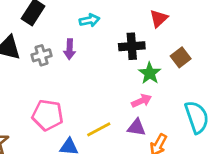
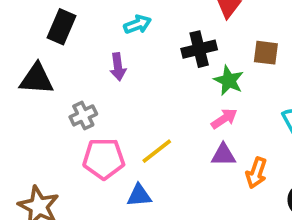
gray cross: (41, 55) -> (83, 115), moved
brown square: (181, 57) -> (266, 53), turned -36
yellow line: (99, 129) -> (157, 151), moved

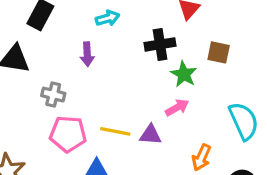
gray cross: (83, 115) -> (53, 95), turned 35
yellow line: (157, 151) -> (115, 131), turned 44
purple triangle: (223, 155) -> (150, 135), moved

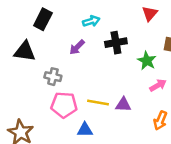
black cross: (160, 44) -> (116, 43), moved
purple arrow: (87, 54) -> (77, 47), turned 49
pink arrow: (177, 108) -> (158, 85), moved

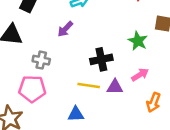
black cross: (116, 43) -> (101, 59), moved
pink arrow: (158, 85) -> (140, 75), moved
pink pentagon: (64, 105) -> (32, 89), moved

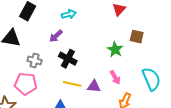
black cross: (101, 59) -> (68, 59), moved, turned 36
pink arrow: (140, 75) -> (115, 78), turned 88

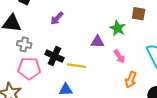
black cross: (68, 59) -> (54, 56), moved
gray cross: (35, 60) -> (24, 44), moved
purple triangle: (94, 86) -> (98, 42), moved

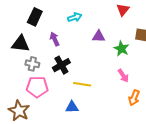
purple arrow: (57, 18) -> (55, 39), moved, turned 112
purple triangle: (98, 42) -> (99, 36), moved
black cross: (54, 56) -> (61, 65), moved, turned 36

